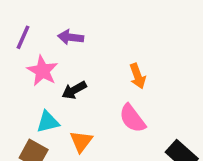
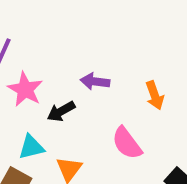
purple arrow: (71, 37) -> (95, 81), moved
orange arrow: (138, 76) -> (155, 95), moved

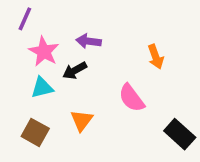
purple arrow: (95, 81) -> (89, 41), moved
cyan triangle: (31, 147) -> (42, 88), moved

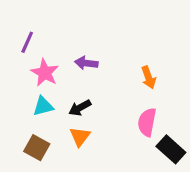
black arrow: (75, 70) -> (80, 108), moved
pink semicircle: (132, 98) -> (147, 122), moved, turned 48

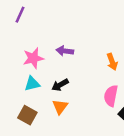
purple line: (27, 42) -> (20, 15), moved
pink star: (45, 73) -> (33, 58), turned 30

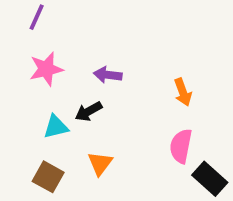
pink star: (33, 58) -> (46, 69), moved
black arrow: (60, 85) -> (89, 111), moved

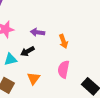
orange arrow: (183, 92) -> (63, 41), moved
pink semicircle: (181, 146) -> (63, 69), moved

